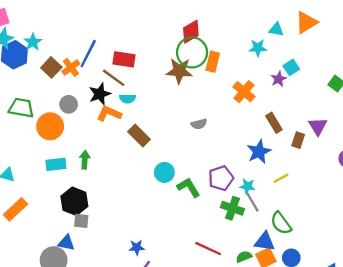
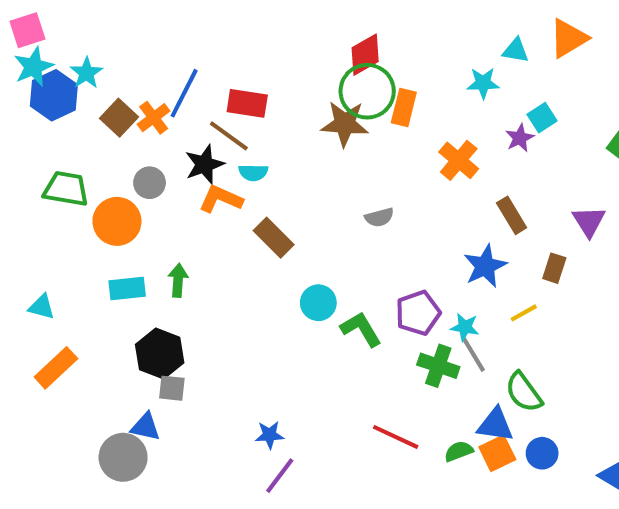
brown rectangle: (298, 140) -> (554, 268), moved

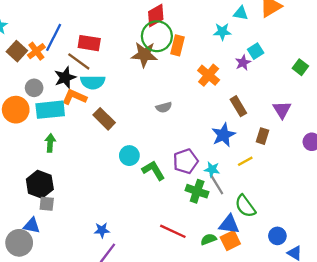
cyan semicircle: (253, 173) -> (93, 82), size x1.5
cyan rectangle: (127, 288) -> (50, 110), moved, size x1.4
blue circle: (542, 453) -> (277, 236), moved

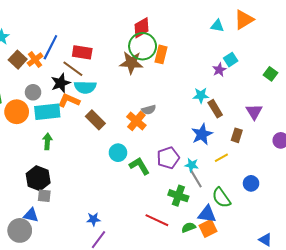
cyan star: (222, 32) -> (201, 95), moved
orange cross: (209, 75) -> (136, 121), moved
green cross: (197, 191) -> (178, 196), moved
blue circle: (277, 236) -> (251, 183), moved

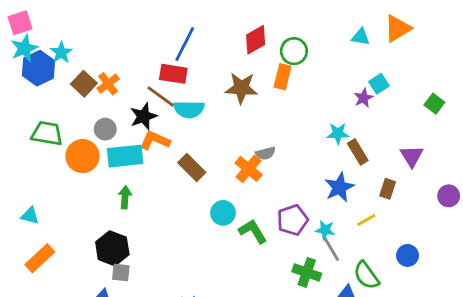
green circle: (143, 46) -> (294, 51), moved, size x0.7
blue line: (50, 47) -> (185, 44), moved
cyan semicircle: (85, 87) -> (189, 109), moved

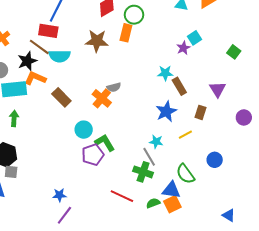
purple pentagon: (293, 220) -> (93, 155), moved
gray line: (331, 248) -> (149, 157), moved

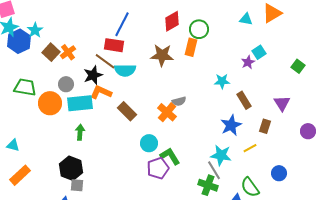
cyan star: (165, 73) -> (222, 81), moved
cyan star: (156, 142) -> (221, 155), size x1.5

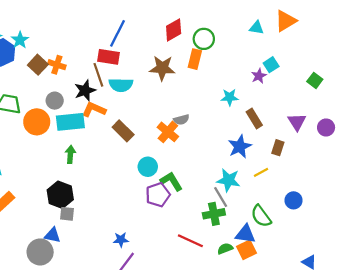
orange cross: (68, 52) -> (57, 65), turned -35
brown line: (105, 61) -> (98, 75), turned 35
purple circle: (308, 131) -> (326, 127), moved
green cross: (208, 185) -> (214, 214), turned -30

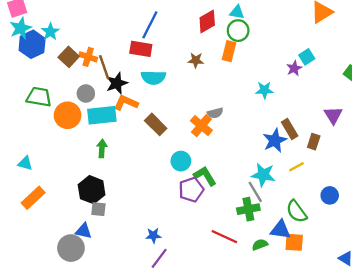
cyan triangle: (257, 28) -> (237, 12), moved
brown star: (162, 68) -> (196, 60), size x0.6
brown line: (98, 75) -> (104, 67), moved
brown rectangle: (254, 119) -> (290, 129), moved
orange square: (246, 250) -> (294, 242), moved, turned 30

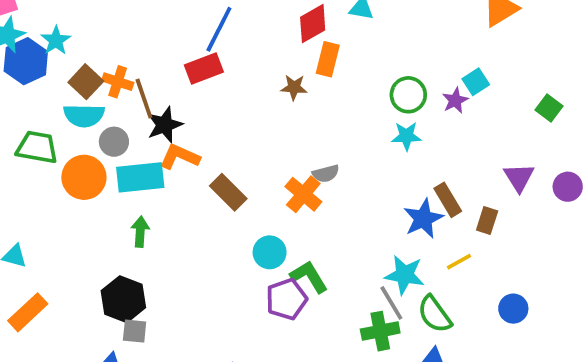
green circle: (238, 31) -> (408, 95), moved
red rectangle: (141, 49) -> (204, 69), turned -30
orange rectangle: (229, 51) -> (328, 59), moved
cyan semicircle: (153, 77) -> (84, 115), moved
green semicircle: (296, 211) -> (435, 314), moved

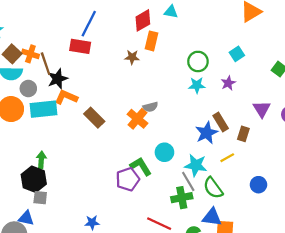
red rectangle: (204, 69) -> (80, 46), turned 30
purple star: (455, 100) -> (228, 83), moved
green arrow: (140, 232) -> (41, 160), moved
cyan circle: (270, 252) -> (164, 152), moved

